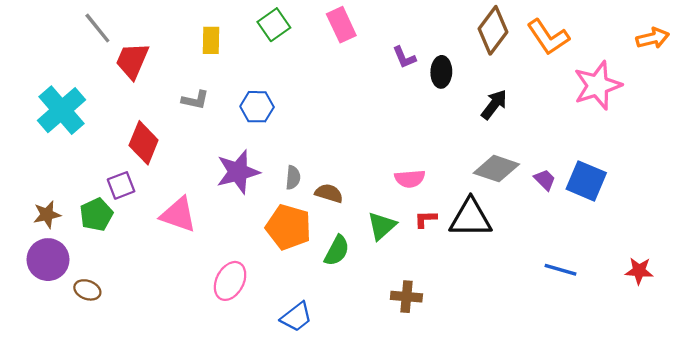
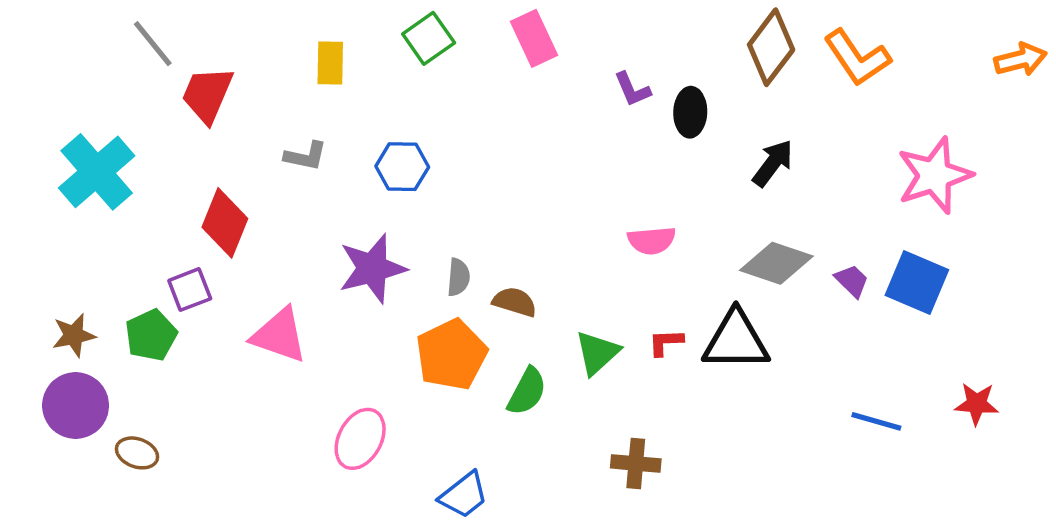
pink star: (598, 85) -> (934, 175), moved
pink semicircle: (410, 179) -> (652, 240), moved
orange pentagon: (288, 227) -> (451, 355), turned 30
red star: (639, 271) -> (977, 404), moved

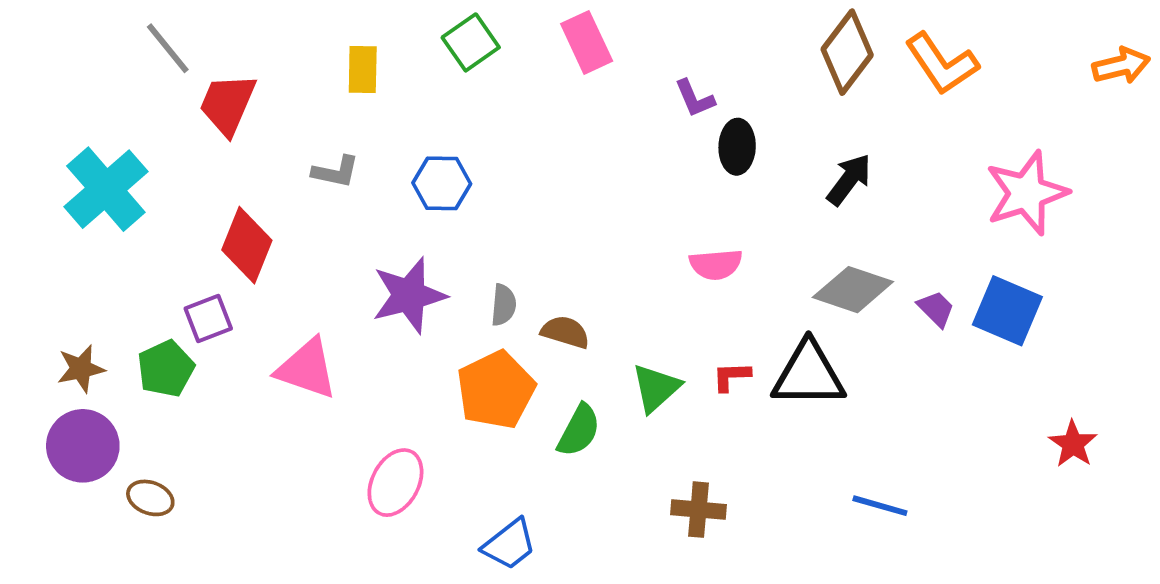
black ellipse: (690, 112) -> (737, 147), moved
red star: (977, 404) -> (1073, 444), turned 30
blue line: (876, 421) -> (880, 506), moved

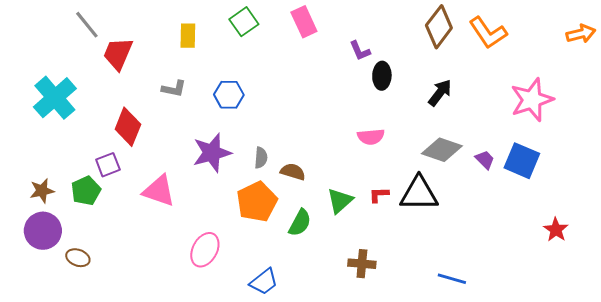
blue line: (880, 506) -> (452, 279), moved

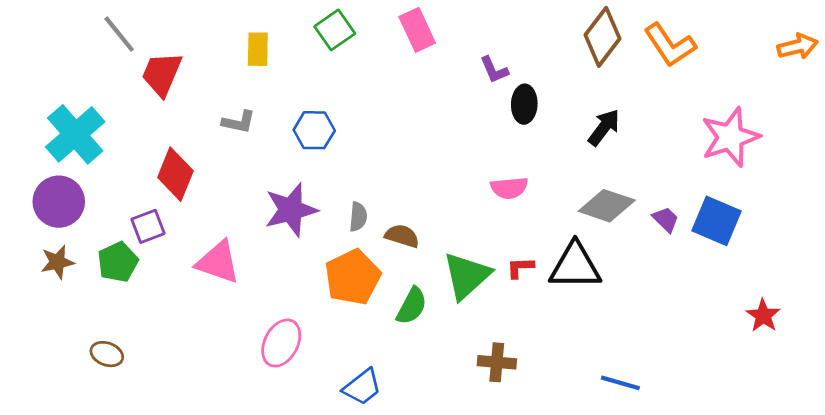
green triangle: (340, 201) -> (467, 276), size x1.4
purple circle: (43, 231) -> (59, 202), moved

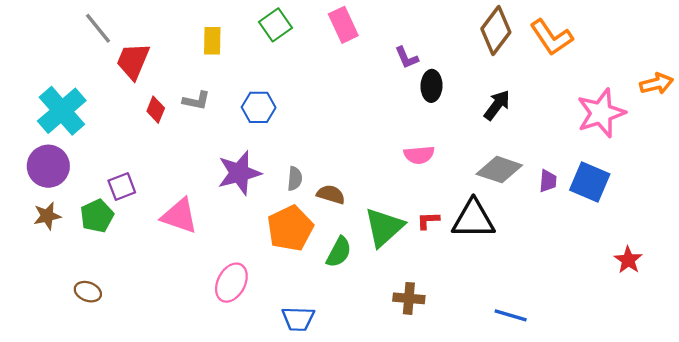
orange arrow: (798, 46) -> (656, 84), moved
red diamond: (175, 174) -> (156, 110), moved, size x0.6
purple trapezoid: (666, 219) -> (548, 181), turned 50
blue trapezoid: (362, 387) -> (298, 319), turned 40

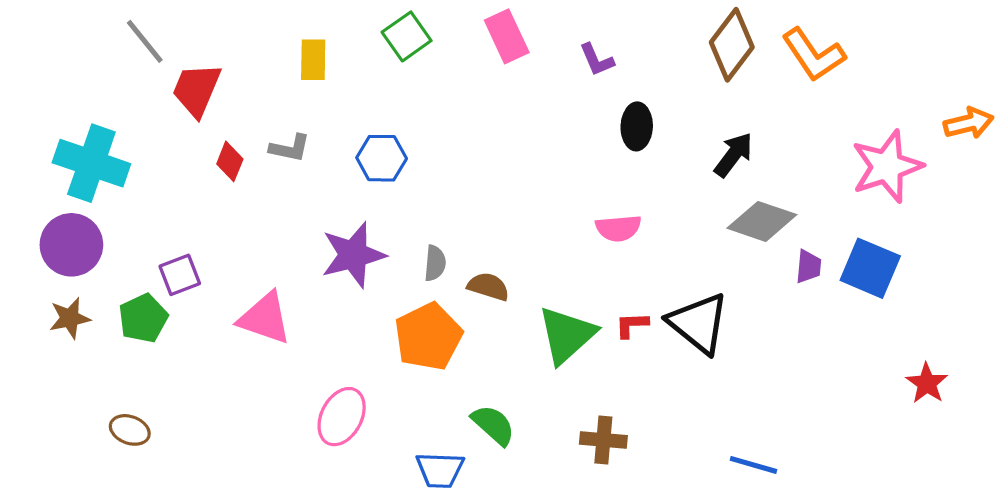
purple L-shape: (407, 58) -> (597, 60), moved
cyan cross: (62, 111) -> (91, 163), turned -30
gray diamond: (499, 170) -> (762, 221), moved
black triangle: (473, 219) -> (698, 323), turned 39
green semicircle: (339, 252) -> (493, 425), moved, turned -76

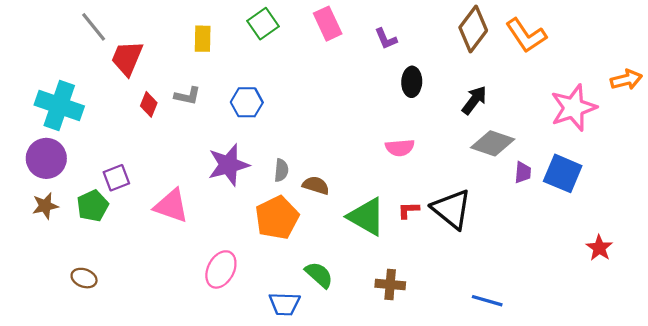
green triangle: (567, 335) -> (366, 217), turned -48

